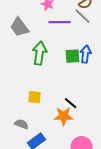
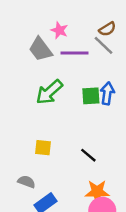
gray trapezoid: (20, 27) -> (40, 49), moved
green arrow: (40, 53) -> (49, 92), turned -140
orange star: (64, 116) -> (97, 192), moved

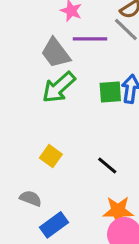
gray trapezoid: (40, 49) -> (56, 53), moved
yellow square: (43, 148) -> (51, 156), turned 30

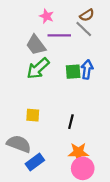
yellow square: (51, 156) -> (33, 115), turned -32
black line: (107, 165) -> (71, 122), turned 64
gray semicircle: (31, 198) -> (19, 144), size x1.6

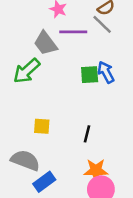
green arrow: (38, 68) -> (27, 71), moved
blue arrow: (87, 69) -> (106, 72), turned -36

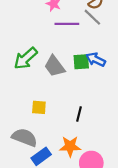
gray trapezoid: (45, 43) -> (55, 66), moved
blue arrow: (106, 72) -> (96, 59), turned -36
orange star: (96, 170) -> (70, 146), moved

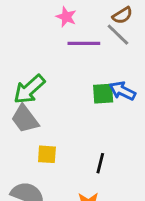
gray trapezoid: (55, 66) -> (25, 119), moved

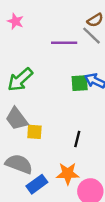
pink star: (66, 17) -> (15, 21), moved
gray trapezoid: (25, 119) -> (17, 119), moved

